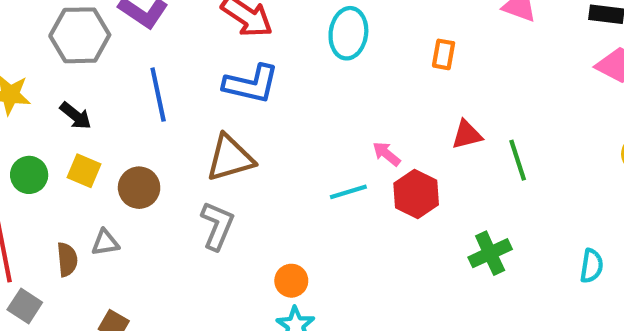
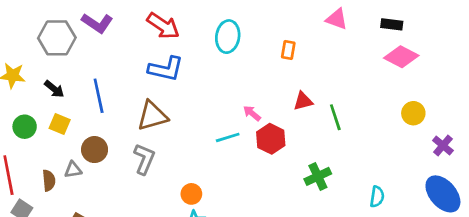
blue line: (158, 95) -> (99, 96), moved
brown circle: (139, 188) -> (95, 150), moved
cyan semicircle: (592, 266) -> (377, 197), moved

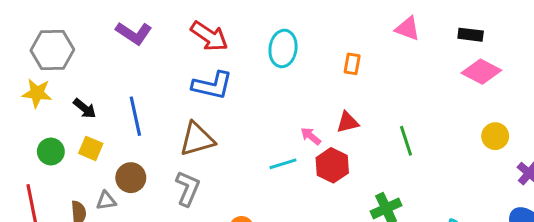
gray hexagon: (57, 38) -> (52, 50), moved
red triangle: (303, 101) -> (348, 122), moved

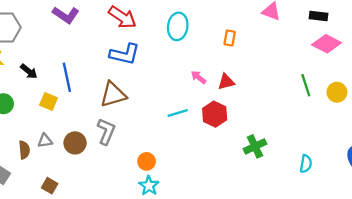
pink arrow: (311, 136) -> (198, 77), moved
green line: (406, 141) -> (306, 85), moved
yellow square: (91, 148) -> (48, 101), moved
brown circle: (131, 178) -> (75, 143), moved

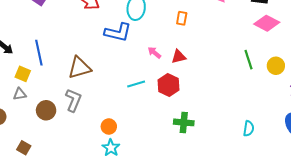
blue L-shape: (125, 54) -> (118, 32), moved
gray triangle: (45, 141) -> (20, 94), moved
green cross: (255, 146) -> (184, 122), moved, turned 30

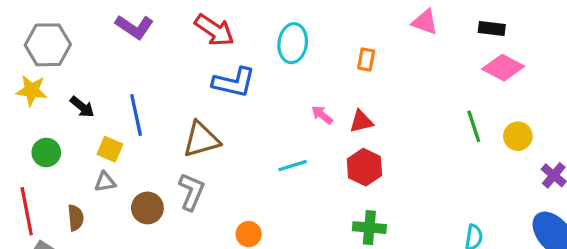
blue L-shape: (118, 32) -> (234, 82), moved
red hexagon: (169, 85) -> (364, 167), moved

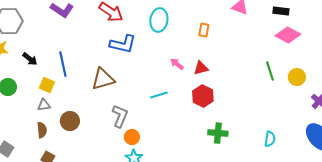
gray L-shape: (191, 192) -> (120, 116), moved
brown semicircle: (76, 218) -> (42, 130), moved
green cross: (369, 228) -> (218, 133), moved

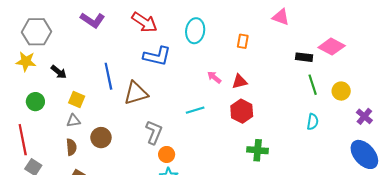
black rectangle: (281, 11) -> (304, 57), moved
blue line: (63, 64) -> (108, 76), moved
cyan semicircle: (270, 139) -> (313, 122), moved

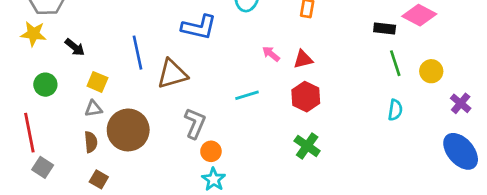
brown circle: (101, 138) -> (128, 130), size x1.6
green cross: (258, 150) -> (307, 146), moved, turned 30

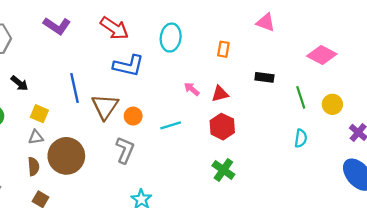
black rectangle: (385, 29) -> (264, 77), moved
brown triangle: (172, 74) -> (105, 107), turned -40
orange circle: (211, 151) -> (133, 116), moved

